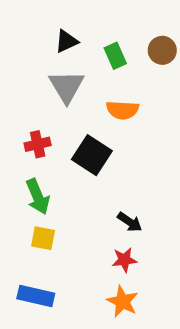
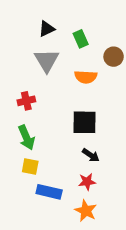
brown circle: (162, 50) -> (114, 57), moved
black square: (92, 155) -> (84, 122), moved, turned -32
blue rectangle: (36, 296) -> (49, 192), moved

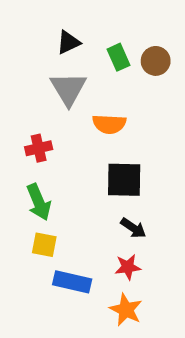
brown circle: (114, 57) -> (156, 61), moved
orange semicircle: (86, 77) -> (109, 124), moved

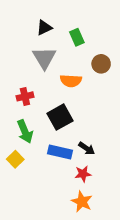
brown circle: (156, 61) -> (101, 64), moved
black square: (124, 180) -> (60, 117), moved, turned -30
yellow square: (44, 245) -> (15, 159), moved, turned 35
blue rectangle: (72, 282) -> (60, 152), moved

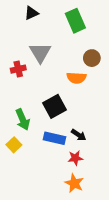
black triangle: (44, 28) -> (31, 13), moved
green rectangle: (77, 37) -> (75, 21), moved, size x1.5
orange semicircle: (71, 81) -> (76, 78), moved
red cross: (25, 96) -> (18, 69), moved

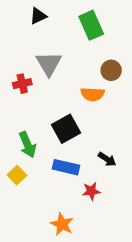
black arrow: (79, 135) -> (107, 159), moved
orange star: (74, 183) -> (62, 224), moved

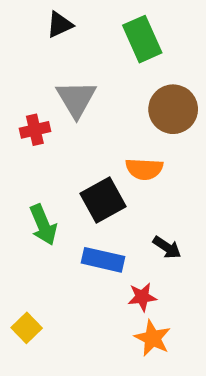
brown circle: (111, 70) -> (173, 109), size x1.5
orange semicircle: (93, 94) -> (144, 169), moved
yellow square: (17, 175) -> (27, 328), moved
orange star: (62, 224) -> (153, 338), moved

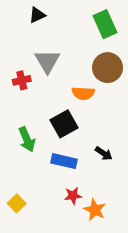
green rectangle: (142, 39) -> (105, 24), moved
orange semicircle: (144, 169) -> (83, 93), moved
red star: (142, 297) -> (73, 196), moved

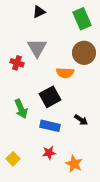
black triangle: (37, 15) -> (39, 12), moved
red cross: (22, 80) -> (17, 63), turned 32
red star: (73, 196) -> (49, 153), moved

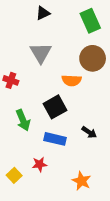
red cross: (17, 63) -> (11, 80), moved
red star: (49, 153) -> (40, 164), moved

